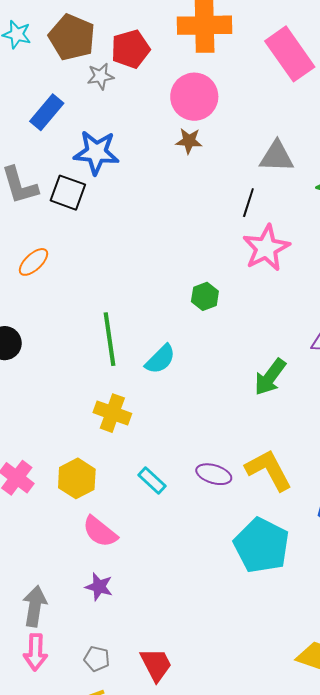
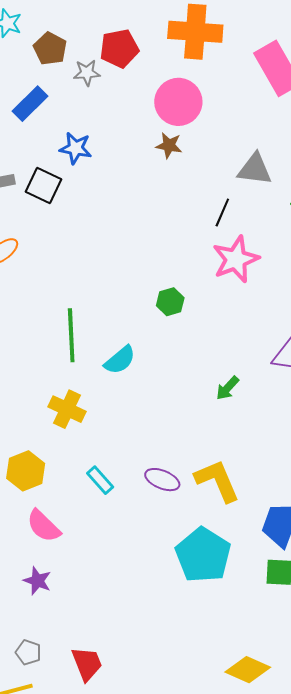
brown pentagon: (72, 37) -> (50, 49), moved, size x0.7
blue star: (96, 152) -> (76, 148), size x0.7
green arrow: (270, 377) -> (227, 388), size x0.7

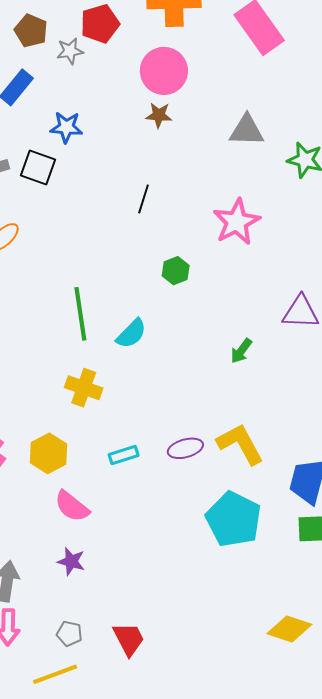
black line: (222, 212) -> (143, 199), moved
cyan rectangle: (100, 480) -> (124, 455), turned -60
purple ellipse: (162, 480) -> (185, 448), turned -32

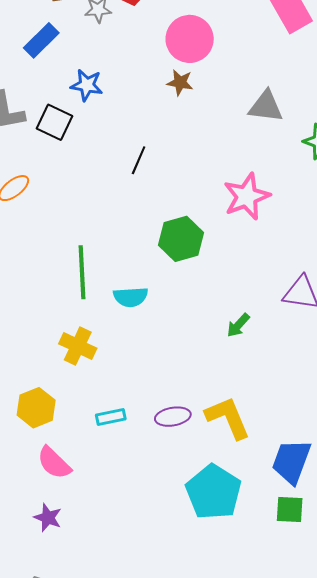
black line: (143, 199) -> (139, 160), moved
green hexagon: (176, 271) -> (181, 239), size x1.6
cyan semicircle: (131, 334) -> (131, 297), turned 36

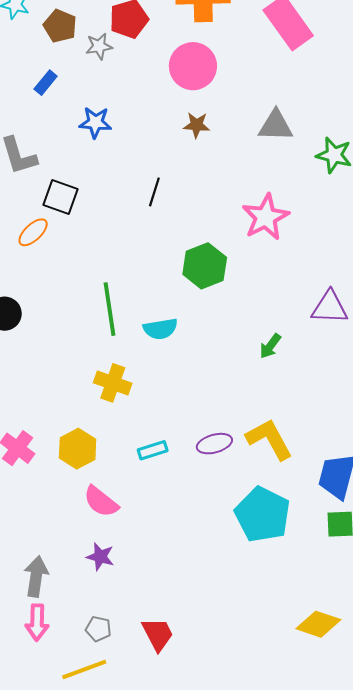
blue rectangle: (41, 40) -> (46, 83), size x0.7
brown star: (180, 82) -> (197, 125), moved
black square: (55, 122) -> (61, 197), moved

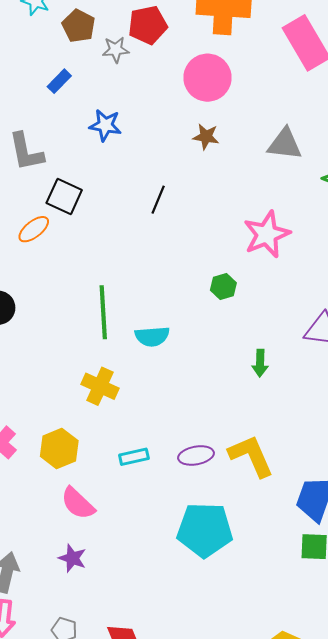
green hexagon: (205, 266) -> (223, 287), moved, size x0.6
green arrow: (270, 346) -> (260, 363), turned -40
cyan pentagon: (263, 515) -> (205, 530), moved, turned -30

